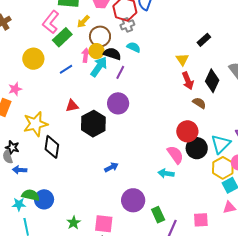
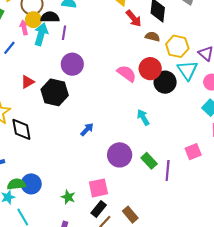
pink semicircle: (175, 155) -> (127, 73), moved
yellow hexagon: (223, 168) -> (177, 46), moved
cyan arrow: (166, 173) -> (143, 117), turned 70

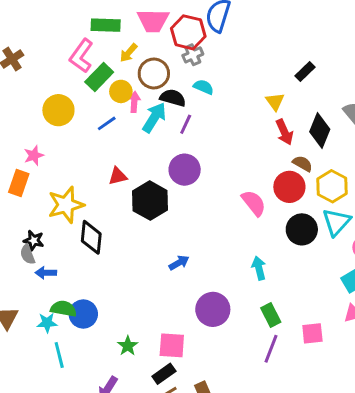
yellow circle: (33, 20) -> (121, 91), moved
red circle: (150, 69) -> (289, 187), moved
green rectangle: (149, 161) -> (271, 315), moved

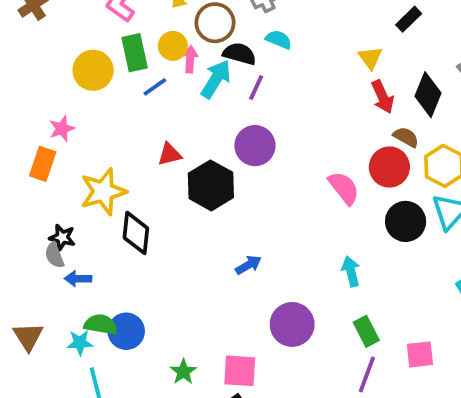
green rectangle: (99, 77) -> (135, 53), moved, turned -56

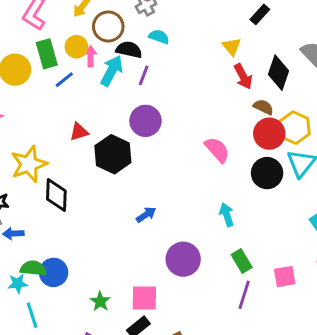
red circle: (389, 167) -> (269, 134), moved

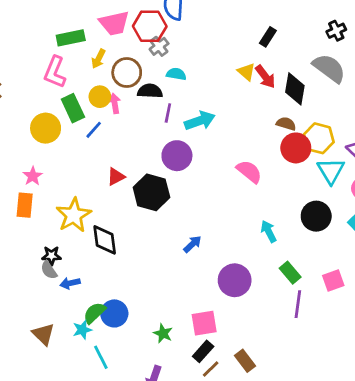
cyan arrow: (112, 71) -> (200, 121), moved, turned 52
red arrow: (243, 77) -> (265, 77), moved
black circle: (267, 173) -> (316, 216), moved
green semicircle: (33, 268) -> (94, 313), turned -40

